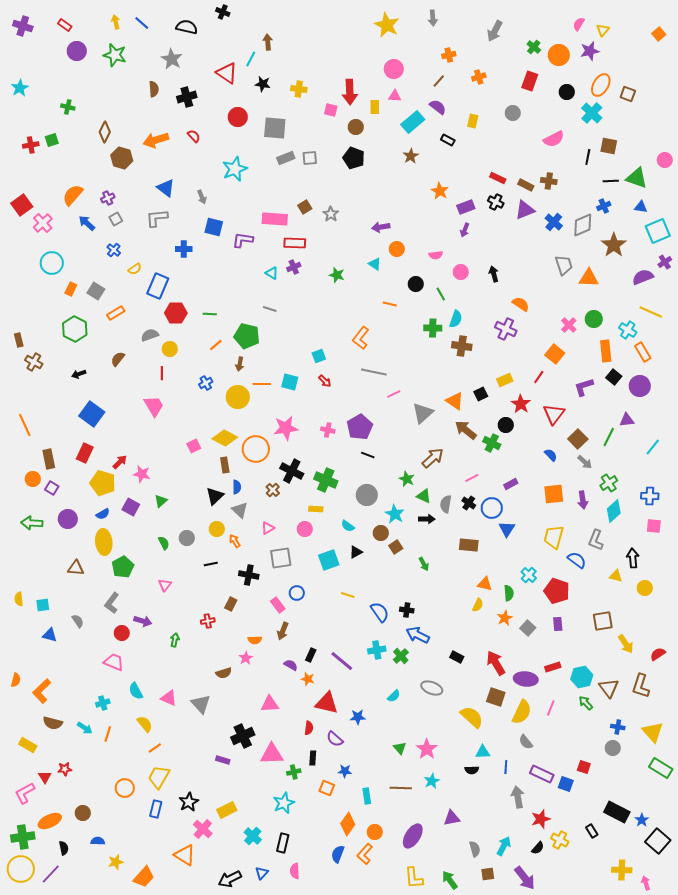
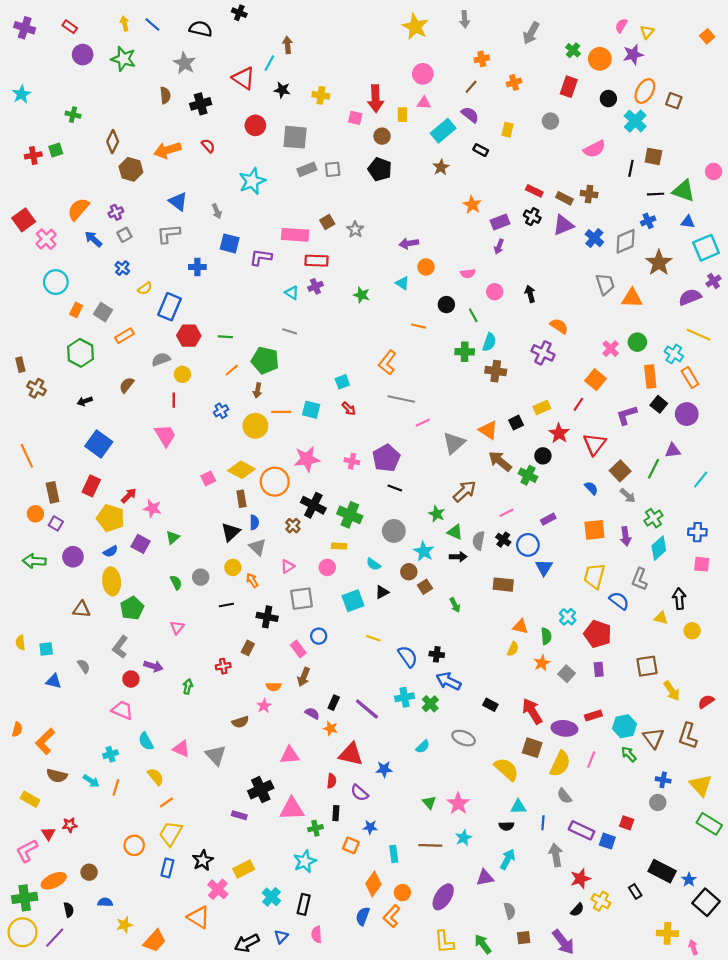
cyan arrow: (504, 846) -> (508, 859), moved

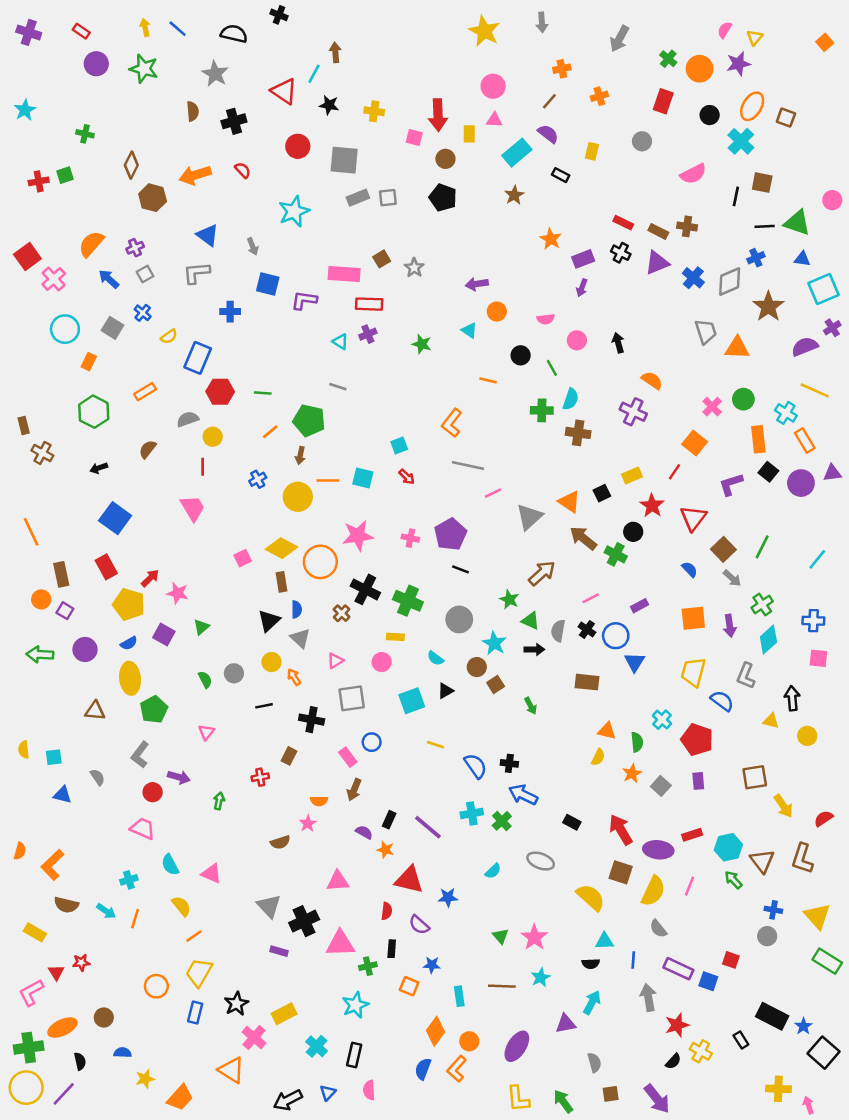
gray square: (103, 312) -> (113, 328), moved
purple triangle: (673, 450) -> (832, 473), moved
red rectangle: (91, 486) -> (106, 567), turned -54
gray triangle: (216, 755) -> (269, 906), moved

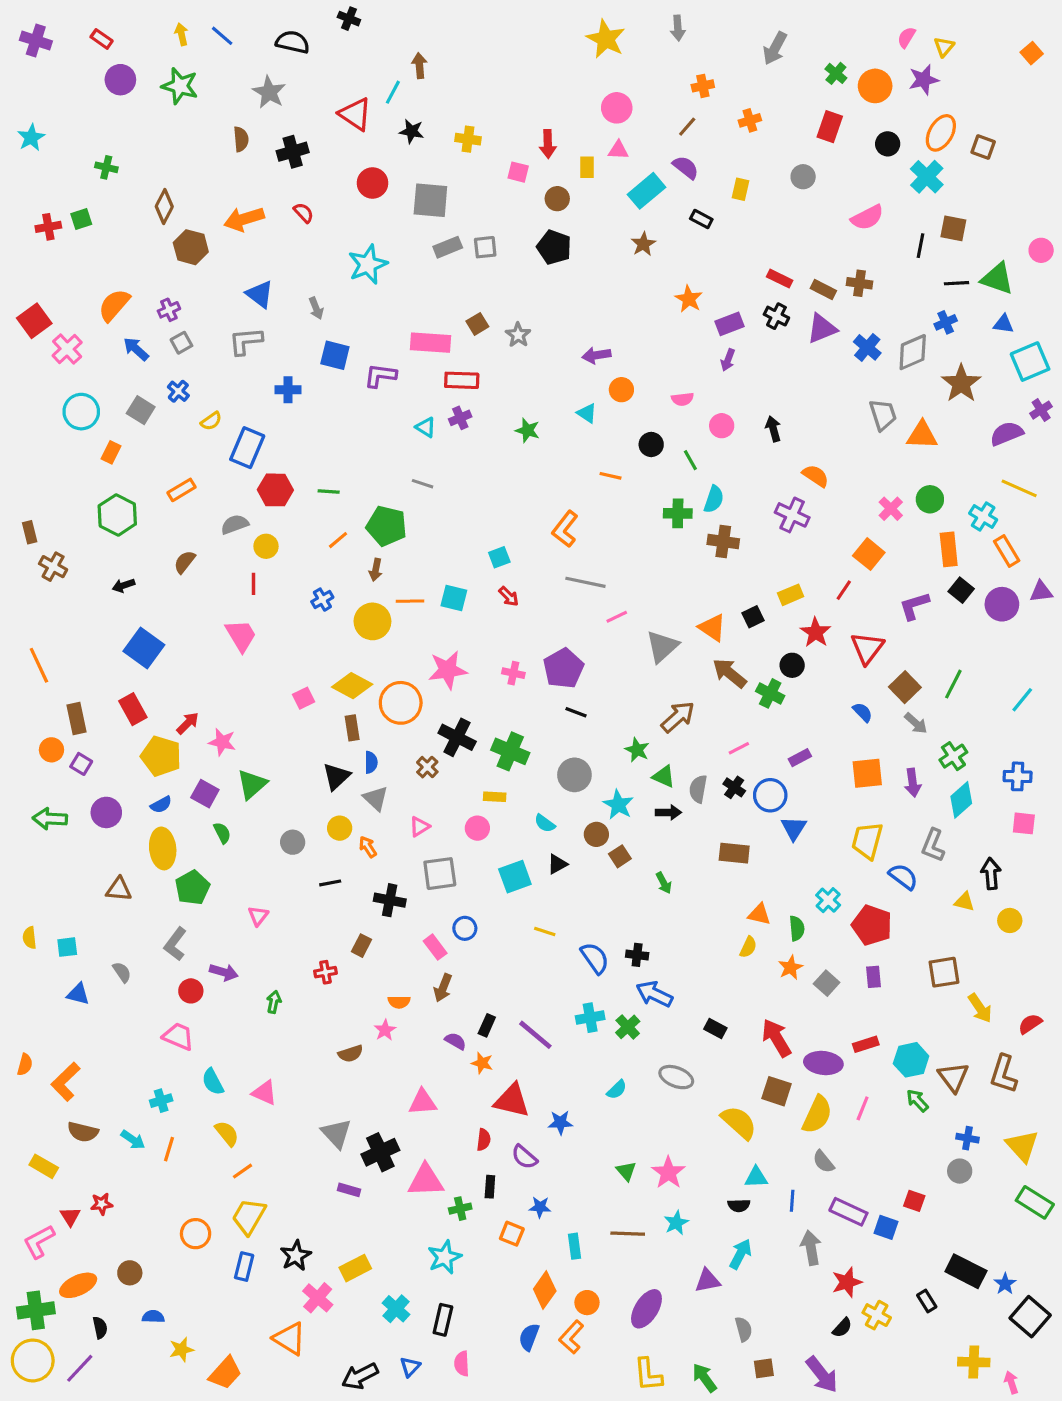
red arrow: (438, 115) -> (548, 144), size x0.7
green triangle: (201, 627) -> (252, 784), size x1.5
green semicircle: (205, 680) -> (222, 833), moved

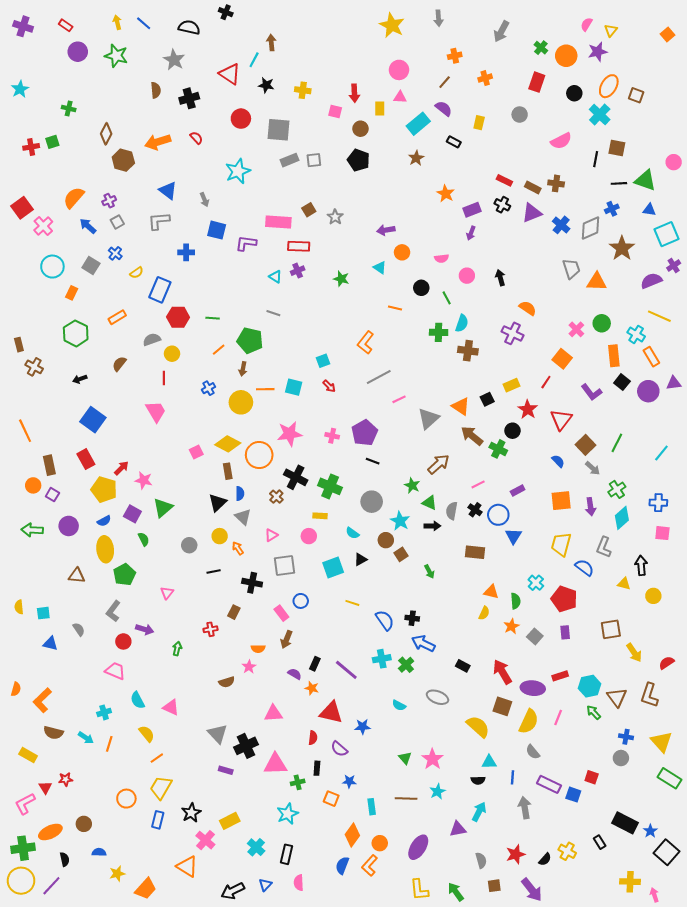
gray line: (585, 582) -> (379, 377), turned -40
purple L-shape: (914, 606) -> (592, 392), turned -110
cyan semicircle: (617, 1090) -> (399, 705), turned 72
red star: (847, 1282) -> (516, 854), moved

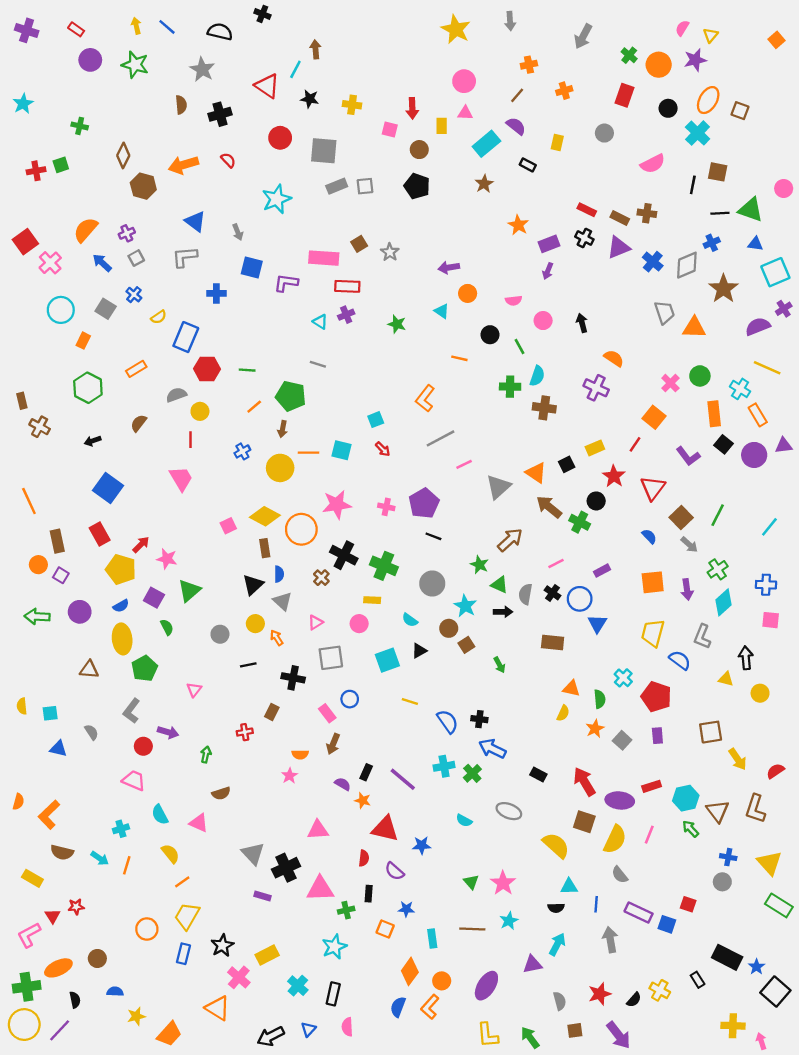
brown semicircle: (227, 682) -> (221, 793), moved

